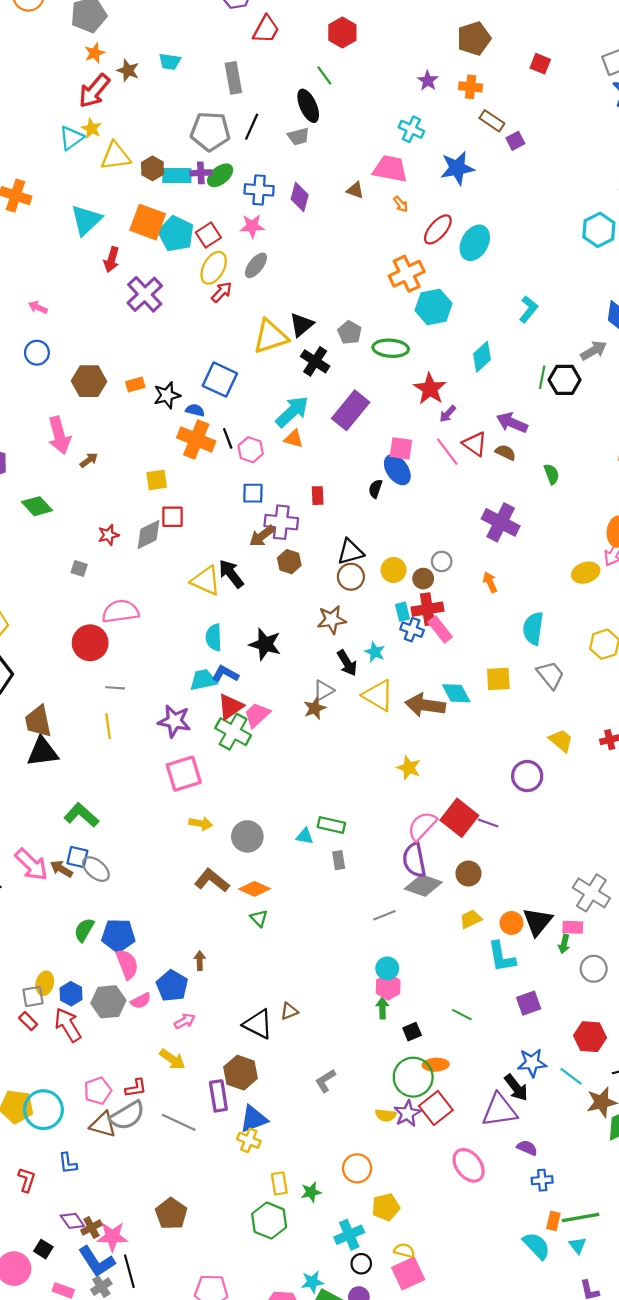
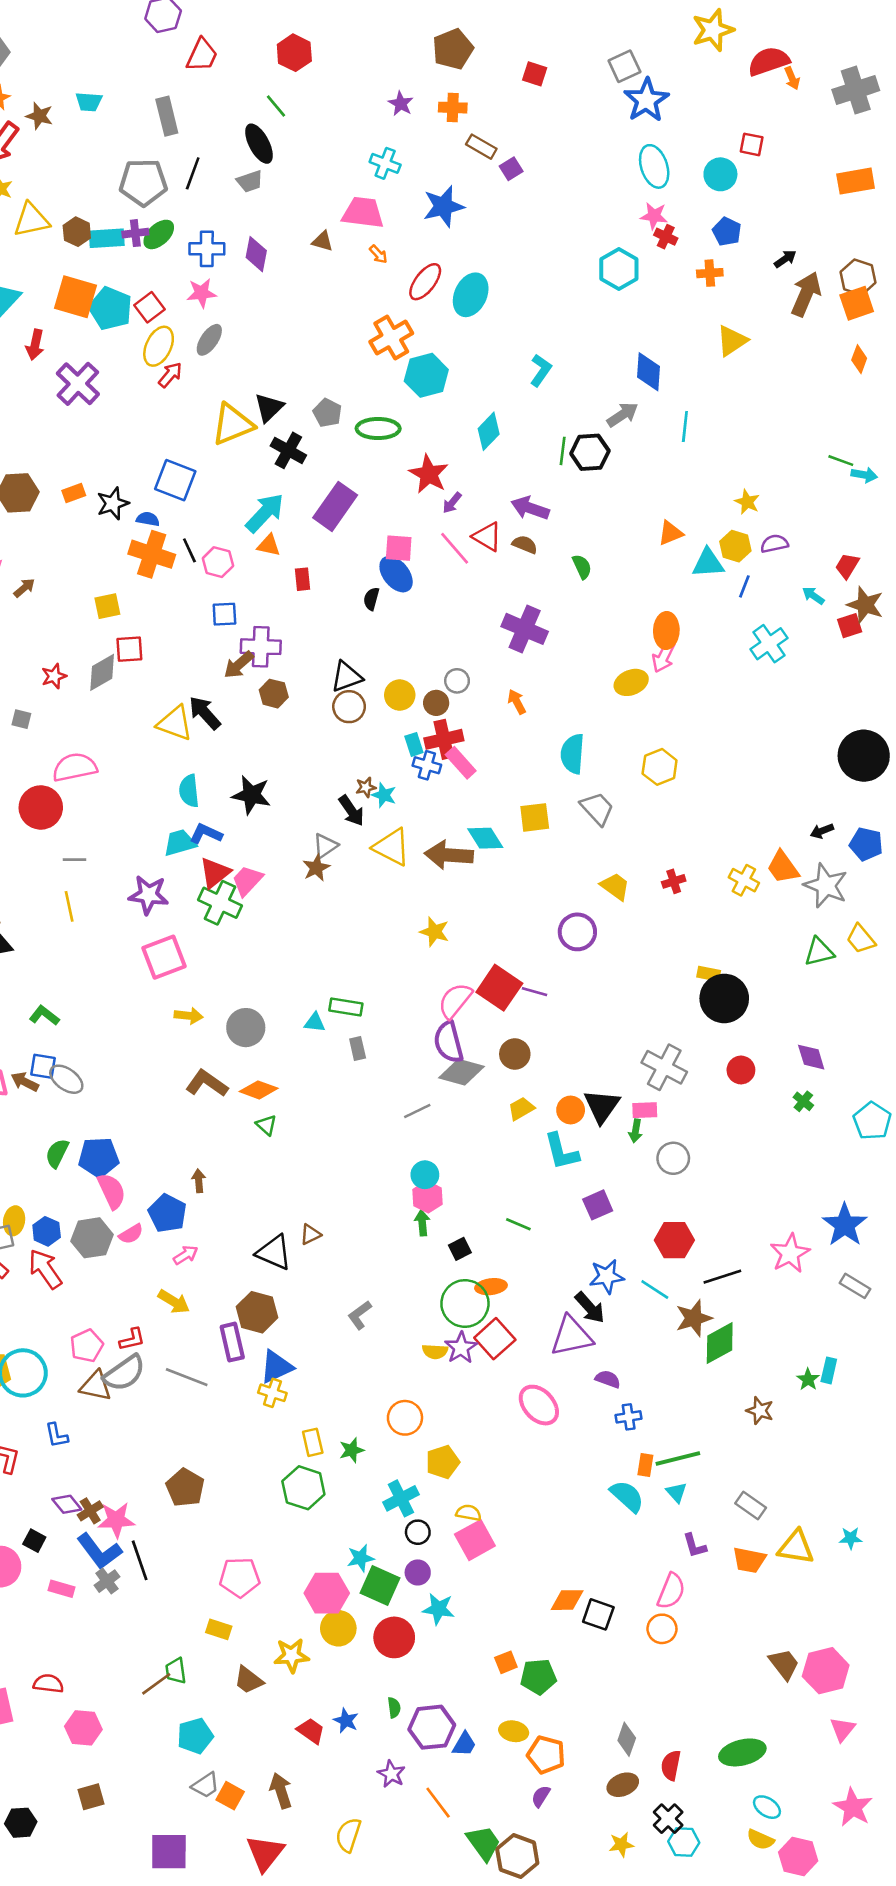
red rectangle: (318, 496) -> (302, 579), moved
brown star: (332, 620) -> (366, 787), moved, size x0.6
green L-shape: (81, 815) -> (44, 1015), size x0.7

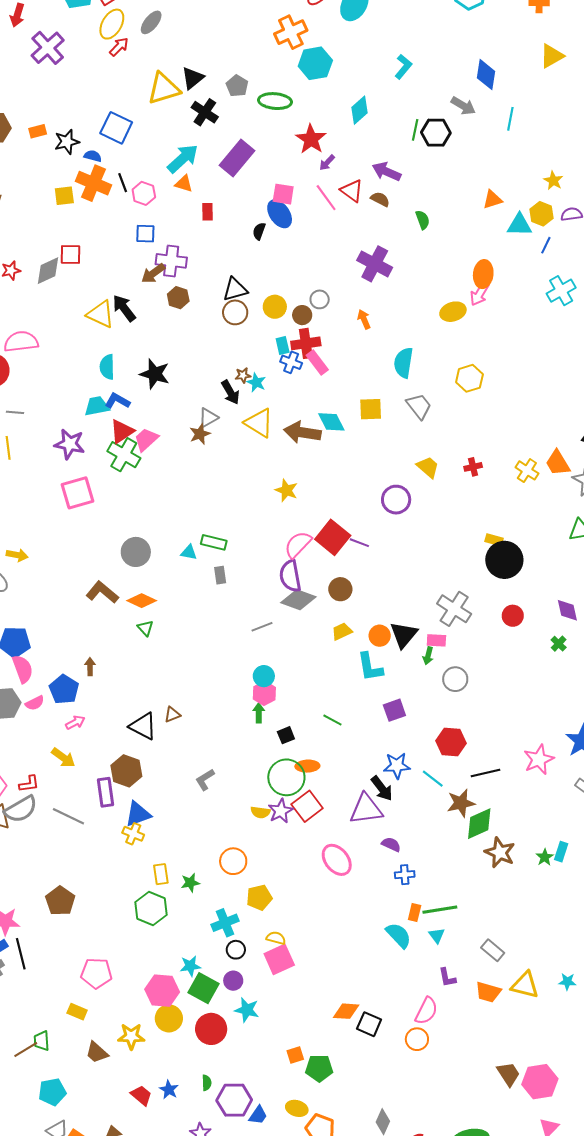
gray arrow: (623, 415) -> (463, 106), turned 60
yellow square: (107, 606) -> (64, 196), moved
yellow arrow: (189, 1016) -> (17, 555), moved
brown star: (760, 1411) -> (500, 852), moved, size x1.4

